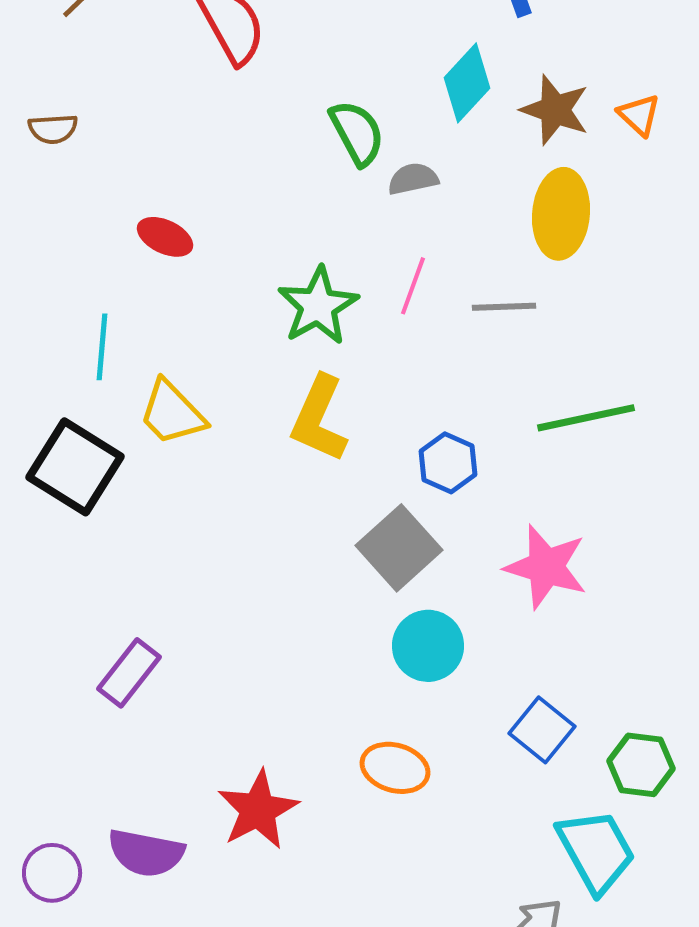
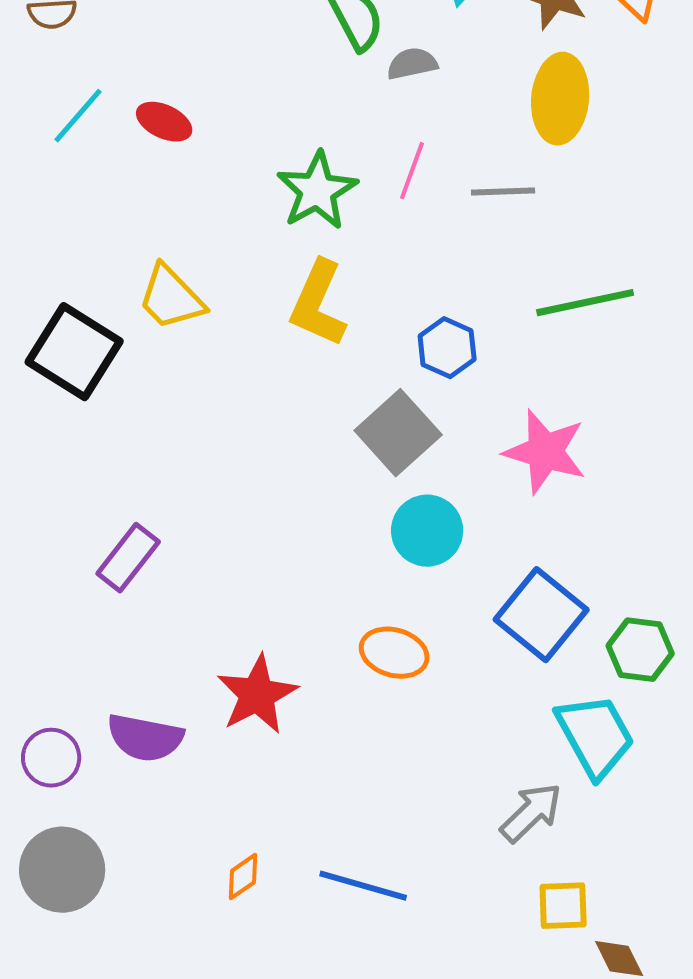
cyan line: (102, 347) -> (78, 116), moved, turned 36
blue square: (542, 730) -> (541, 615), size x1.4

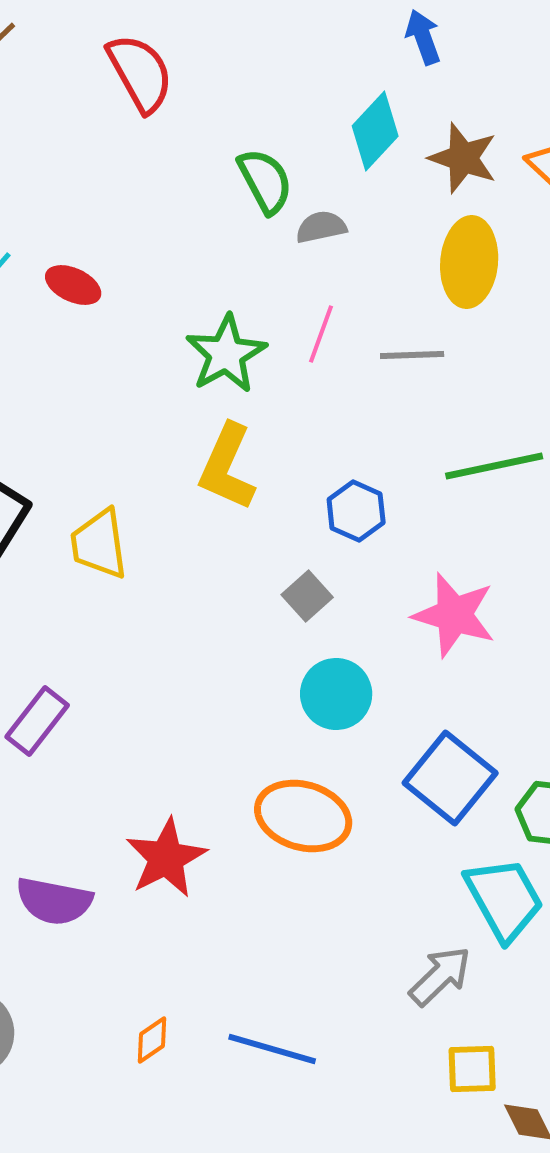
yellow trapezoid: (171, 298) -> (99, 544), moved, turned 36
gray square: (398, 433) -> (307, 596), size x0.6
orange ellipse: (394, 653) -> (303, 816), size x1.4

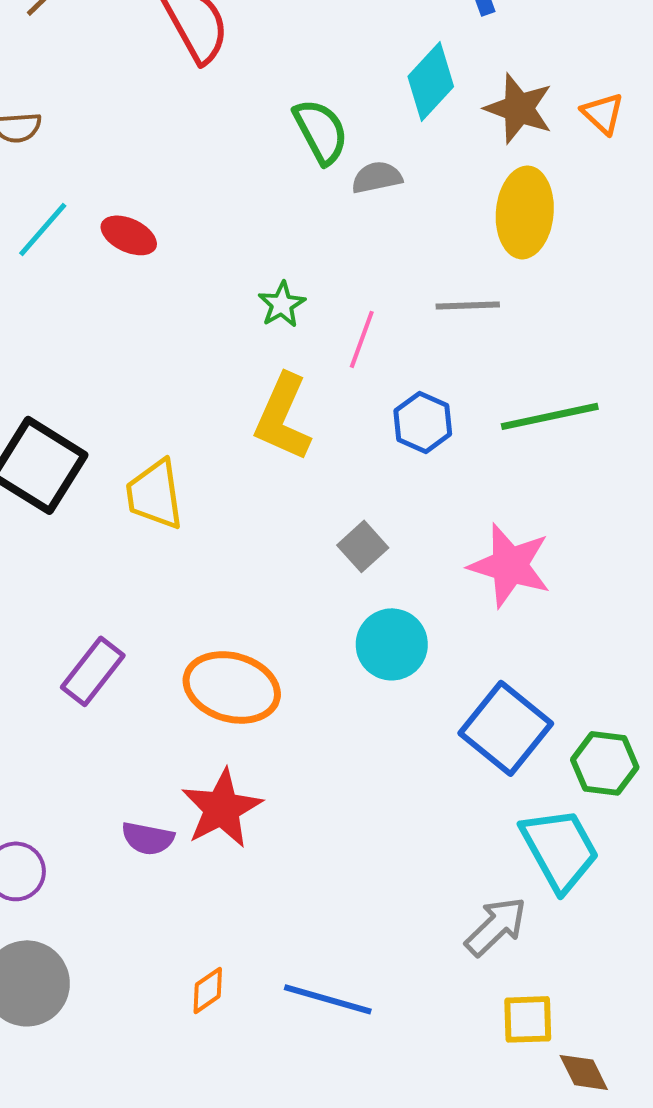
pink line: (321, 334) -> (362, 339), moved
green star: (226, 354) -> (282, 304), size x0.6
blue hexagon: (356, 511) -> (423, 422), moved
orange ellipse: (303, 816) -> (232, 687), moved
purple semicircle: (54, 901) -> (148, 838), moved, size x0.7

